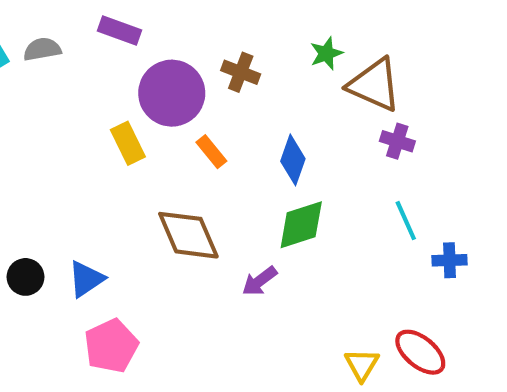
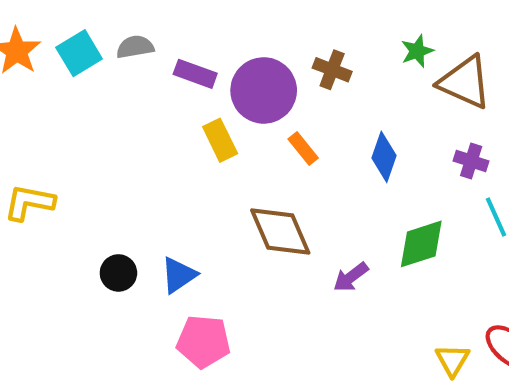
purple rectangle: (120, 30) -> (195, 74), moved
purple cross: (397, 141) -> (471, 161), moved
green diamond: (301, 225) -> (421, 244), moved
pink pentagon: (111, 346) -> (203, 341), turned 30

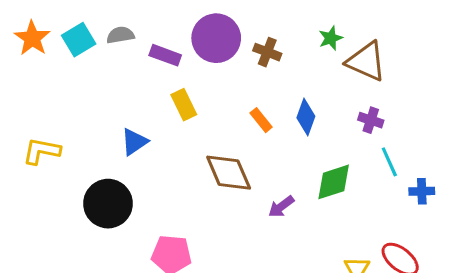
purple circle: (264, 90) -> (216, 38), moved
orange rectangle: (303, 149) -> (261, 120), moved
black circle: (118, 273) -> (108, 204), size x1.8
blue triangle: (179, 275) -> (134, 142), moved

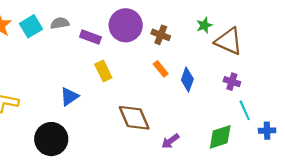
orange rectangle: (261, 120) -> (161, 69), moved
green diamond: (334, 182) -> (220, 137), moved

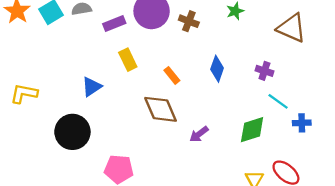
purple rectangle: (91, 37) -> (114, 23), turned -42
brown triangle: (229, 41) -> (292, 28), moved
orange rectangle: (161, 69) -> (172, 75), moved
cyan line: (245, 110) -> (278, 101), turned -30

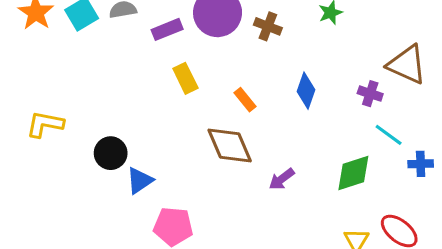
brown triangle: (292, 28) -> (407, 65), moved
blue triangle: (92, 87) -> (140, 181), moved
black circle: (72, 132) -> (111, 153), moved, size x0.7

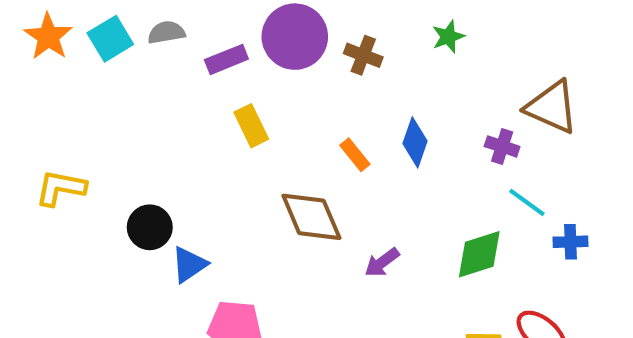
orange rectangle: (245, 100) -> (355, 155), moved

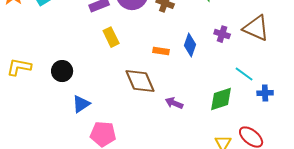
purple cross: (502, 146) -> (222, 34), moved
orange rectangle: (355, 155) -> (161, 51), turned -42
black circle: (150, 227) -> (62, 71), moved
purple arrow: (382, 263) -> (174, 103), turned 60

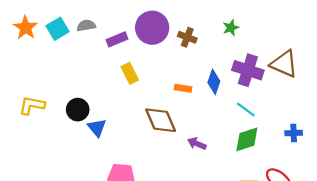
purple cross: (222, 34) -> (248, 70), size x1.8
cyan line: (244, 74) -> (246, 110), moved
blue triangle: (81, 104) -> (97, 128), moved, turned -36

